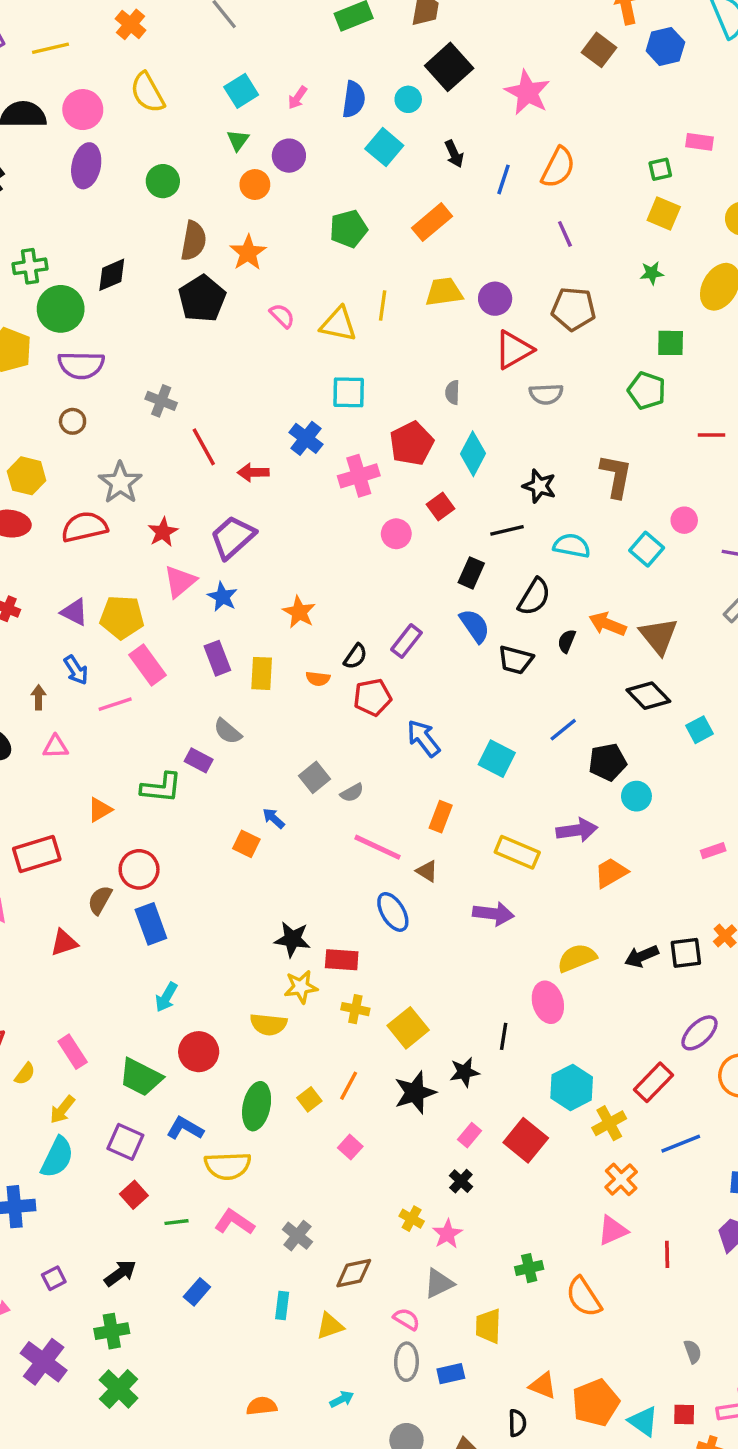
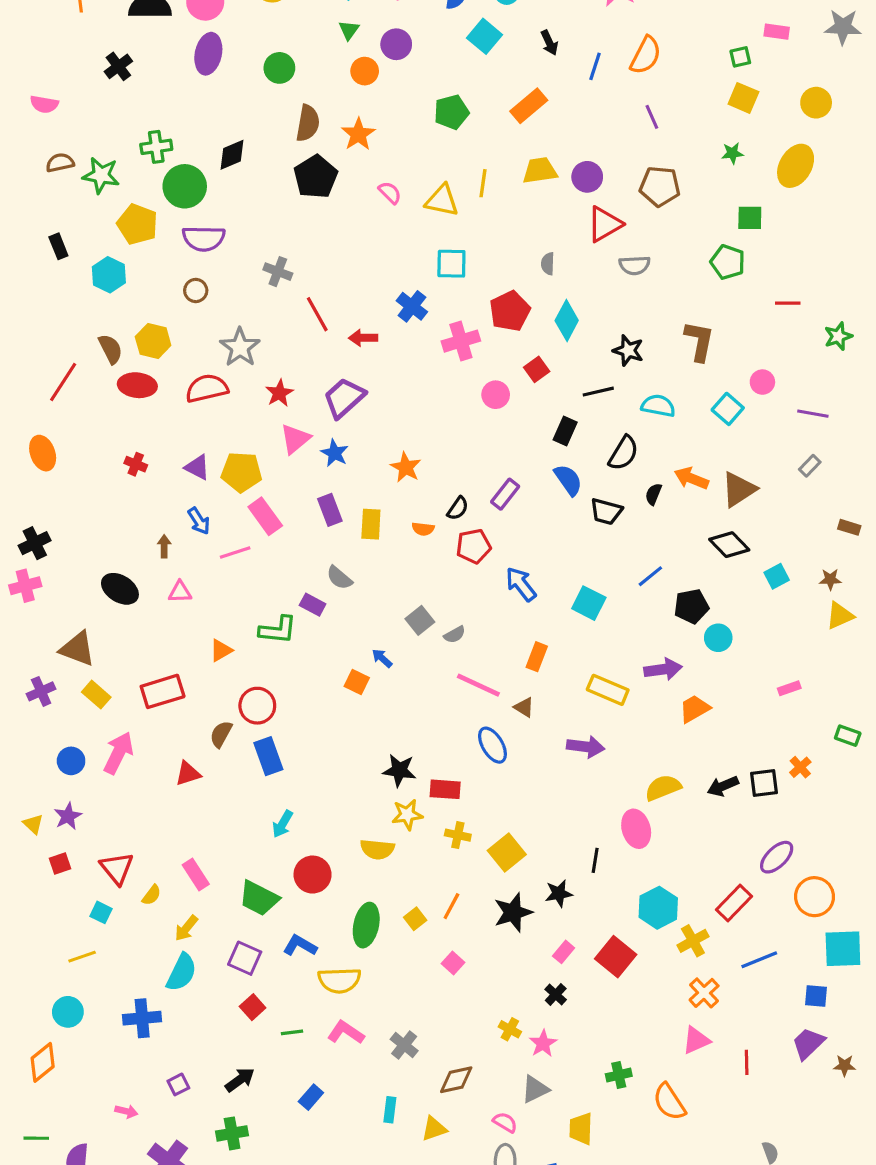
brown triangle: (659, 636) -> (739, 489), turned 36

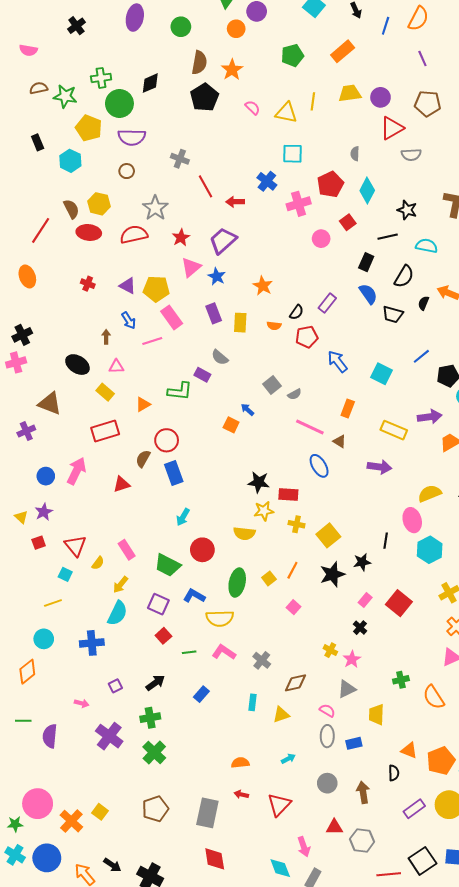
yellow rectangle: (96, 695) -> (105, 392), moved
cyan hexagon: (658, 908) -> (430, 550), moved

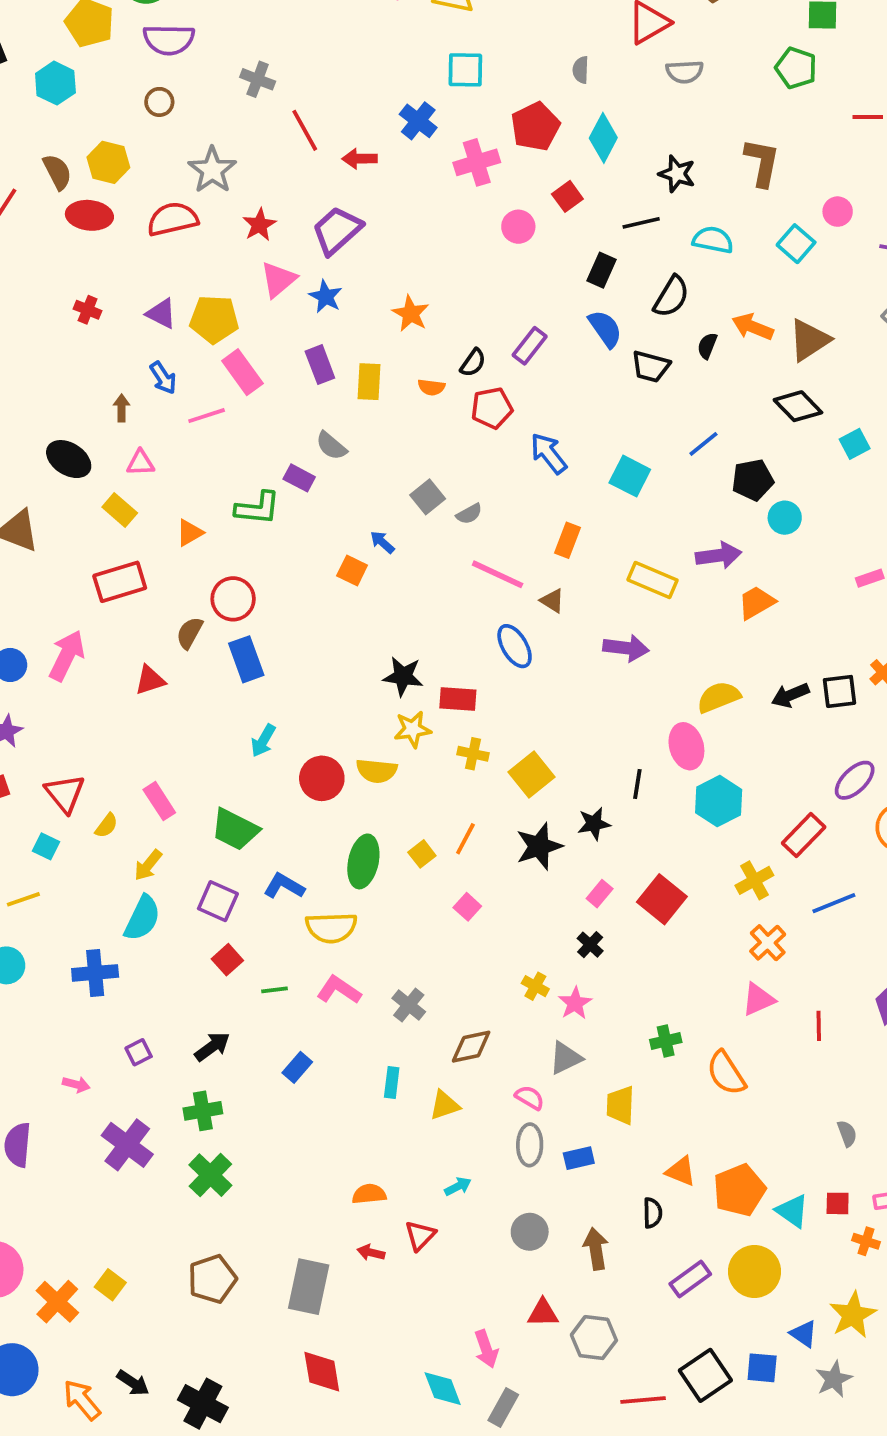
red circle: (202, 550) -> (322, 778), moved
red triangle: (279, 805) -> (420, 1236), moved, size x0.7

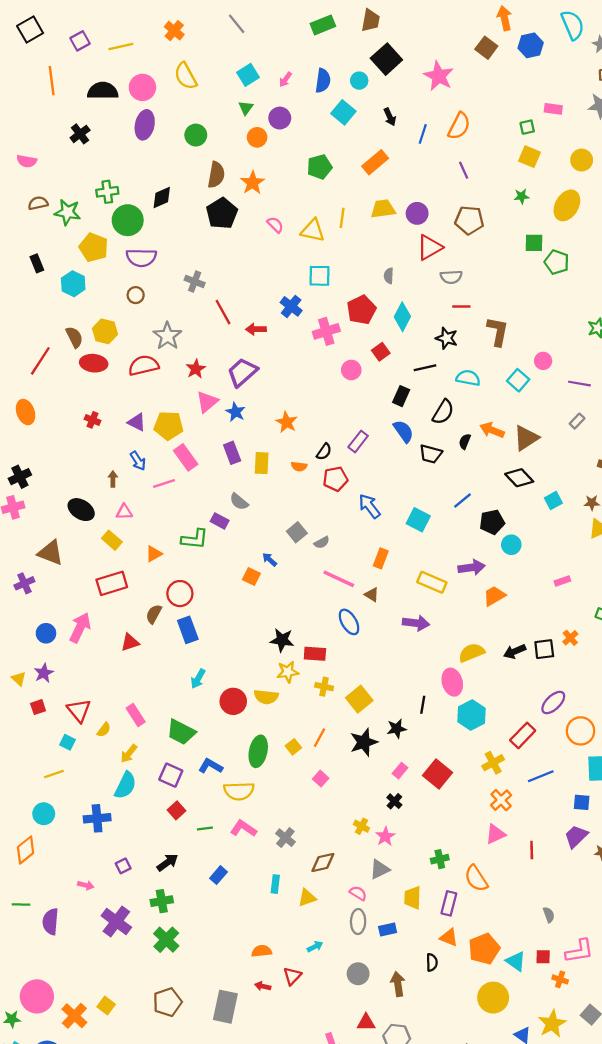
green pentagon: (796, 68) -> (557, 262), moved
red line: (868, 117) -> (461, 306), moved
purple rectangle: (690, 1279) -> (449, 903), moved, turned -40

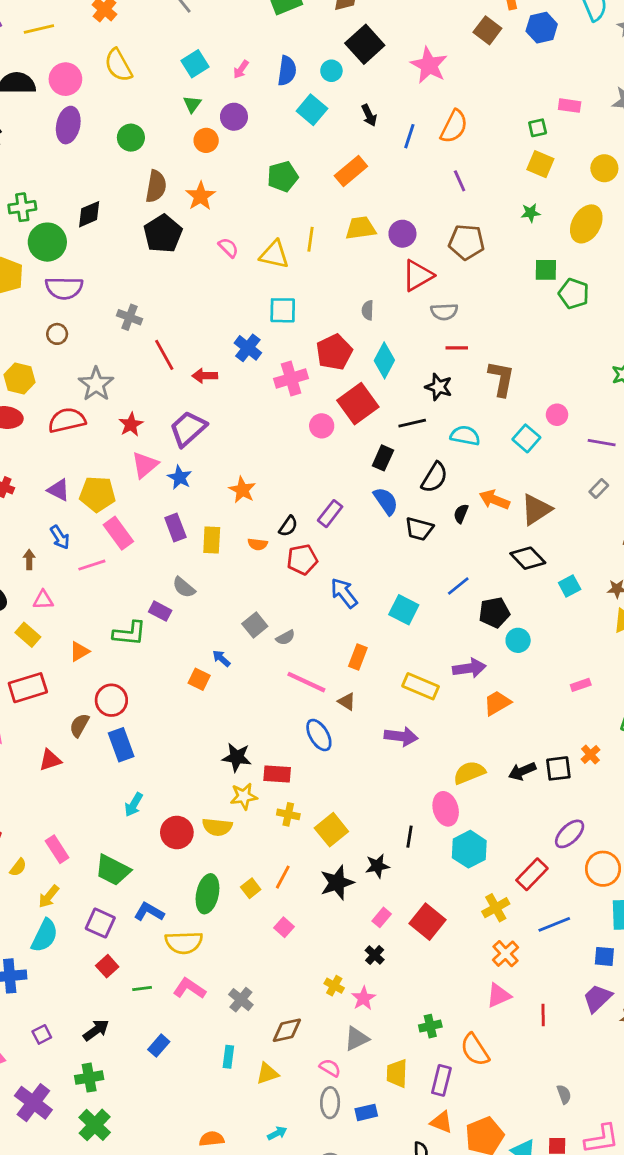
red square: (381, 352) -> (358, 404), size x1.8

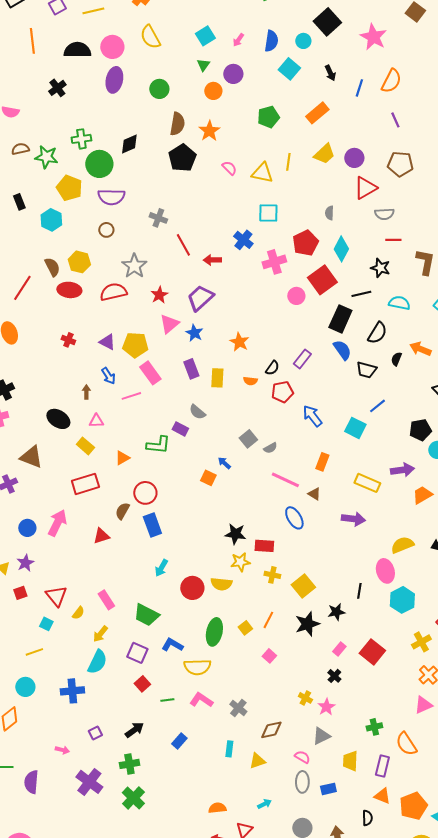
yellow trapezoid: (361, 228) -> (324, 154), turned 145
black rectangle: (383, 458) -> (340, 319), size x1.5
blue line: (458, 586) -> (377, 406), moved

